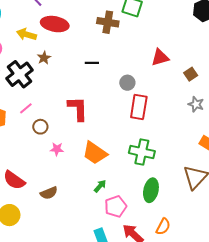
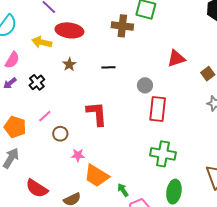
brown star: (44, 58) -> (69, 64), moved
black cross: (20, 74) -> (37, 82), size x0.6
orange trapezoid: (95, 153) -> (96, 176), moved
green arrow: (100, 186) -> (123, 190), turned -72

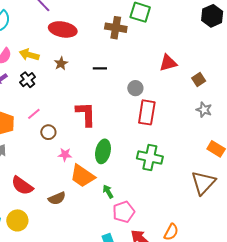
yellow arrow: (42, 42) -> (29, 55), moved
green ellipse: (174, 192) -> (103, 151), moved

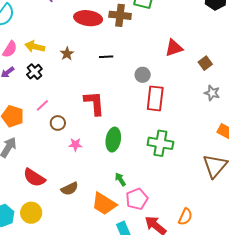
red ellipse: (63, 29) -> (88, 18), moved
orange trapezoid: (82, 176) -> (104, 204), moved

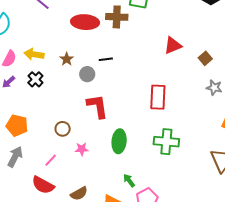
gray circle: (143, 75) -> (87, 74), moved
pink line: (42, 105) -> (51, 160), moved

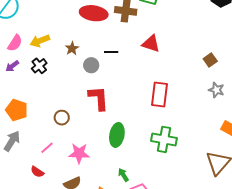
red triangle: (173, 45) -> (151, 44), moved, turned 36
yellow arrow: (34, 54) -> (40, 41), turned -36
pink star: (82, 149) -> (79, 153), moved, size x1.5
red semicircle: (43, 185) -> (37, 172), size x0.6

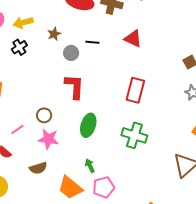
brown circle: (62, 118) -> (44, 115), moved

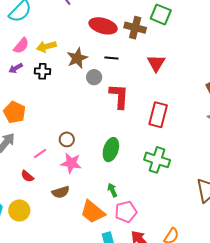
brown star: (54, 34) -> (77, 58), size x1.5
red triangle: (133, 39) -> (156, 63), turned 36
black line: (92, 42) -> (111, 58), moved
black cross: (19, 47) -> (42, 71), turned 35
red L-shape: (74, 87) -> (119, 96), moved

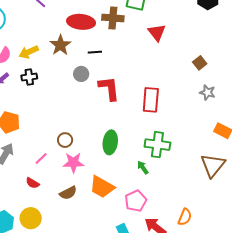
brown star: (77, 58) -> (60, 45), moved
red triangle: (156, 63) -> (157, 32), moved
green arrow: (112, 190) -> (143, 167), moved
orange trapezoid: (93, 212) -> (102, 187), moved

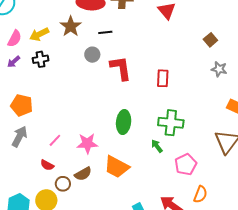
red rectangle: (151, 100) -> (163, 78), size x0.7
brown circle: (65, 140) -> (63, 184), moved
pink pentagon: (136, 201) -> (186, 165), moved

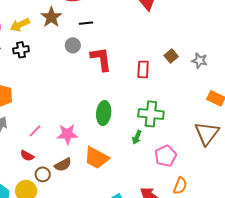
brown square: (210, 40) -> (171, 56), moved
green arrow: (157, 146) -> (137, 137), turned -120

